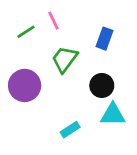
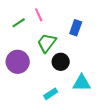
black circle: (102, 85) -> (61, 62), moved

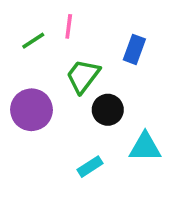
pink line: (39, 15) -> (69, 26), turned 32

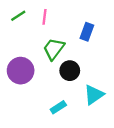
green line: (33, 41) -> (18, 16), moved
cyan triangle: (145, 147) -> (94, 95), turned -35

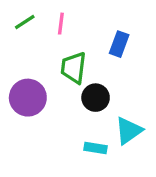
green trapezoid: (54, 49) -> (73, 68), turned -30
cyan rectangle: (58, 107) -> (96, 148), moved, turned 42

